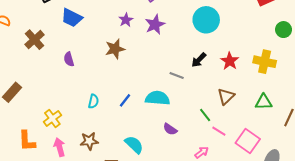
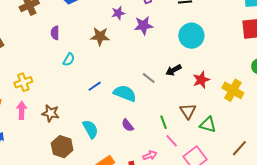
brown triangle: (226, 96) -> (188, 111), turned -36
cyan semicircle: (93, 101) -> (69, 59), moved
green triangle: (264, 102) -> (208, 125), moved

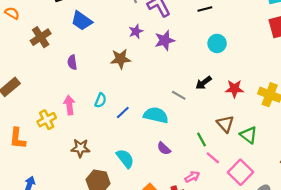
cyan circle: (191, 36) -> (217, 43), size x0.7
cyan semicircle: (69, 59) -> (101, 100), moved
red star: (201, 80) -> (234, 89), turned 30
pink arrow: (22, 110) -> (69, 105), moved
green triangle: (208, 125) -> (249, 135), turned 30

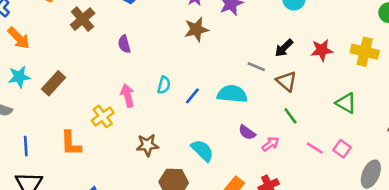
brown star: (120, 59) -> (196, 29), moved
brown triangle: (225, 124) -> (286, 81), moved
pink line: (213, 158) -> (315, 148), moved
pink square: (240, 172) -> (342, 149), size x0.6
pink arrow: (192, 177) -> (270, 144), moved

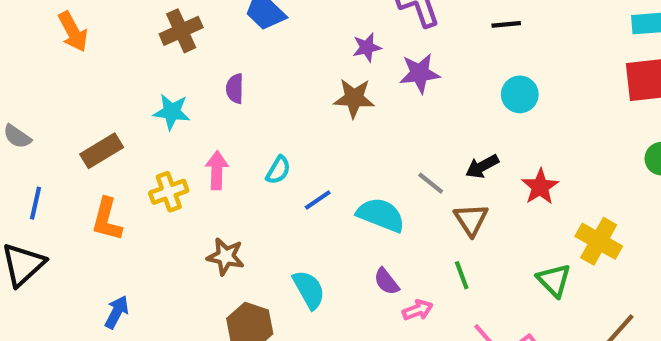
red star: (322, 50) -> (540, 187), turned 30
yellow cross: (365, 52) -> (599, 241), moved
cyan star: (19, 77) -> (172, 112), moved
brown rectangle: (54, 83) -> (102, 151), moved

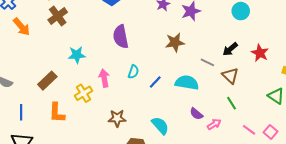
brown cross: (181, 31) -> (58, 16), moved
purple semicircle: (235, 89) -> (121, 37), moved, size x1.6
brown star: (354, 98) -> (175, 42), moved

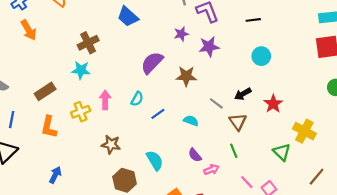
brown cross: (58, 16) -> (88, 43), moved
purple semicircle: (121, 37) -> (152, 63), moved, turned 45
cyan semicircle: (187, 83) -> (191, 121), size x0.6

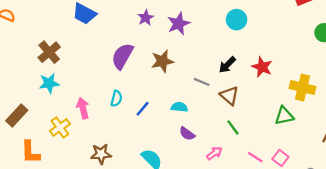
green triangle: (282, 152) -> (284, 116), turned -42
purple semicircle: (195, 155) -> (187, 134), moved

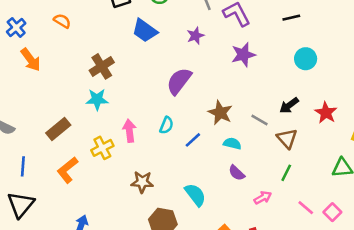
purple star: (146, 18) -> (195, 36), moved
brown star: (162, 61) -> (220, 113), moved, turned 30
green line: (233, 127) -> (286, 173), turned 56
orange L-shape: (30, 152) -> (67, 170), turned 45

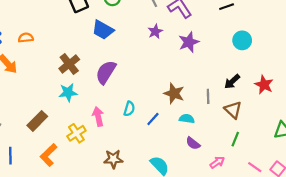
orange semicircle: (62, 21) -> (26, 38), moved, turned -32
purple star: (195, 36) -> (155, 31), moved
purple semicircle: (179, 81) -> (106, 72), moved
gray line: (260, 120) -> (208, 96), turned 64

